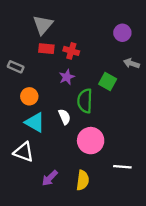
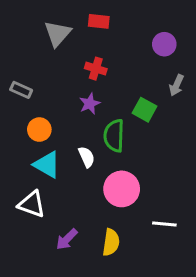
red rectangle: (46, 49) -> (99, 21), moved
gray arrow: (131, 63) -> (176, 85), turned -84

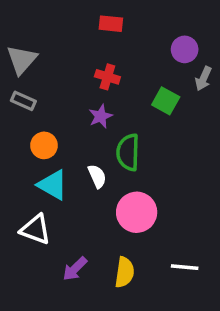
gray triangle: (58, 34) -> (22, 60), moved
gray arrow: (176, 85) -> (203, 79), moved
green square: (144, 110) -> (166, 101), moved
white line: (164, 224) -> (185, 267), moved

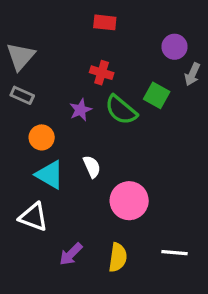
purple star: (101, 116) -> (81, 110), moved
green semicircle: (128, 152) -> (121, 110), moved, turned -52

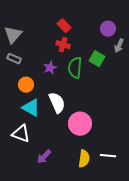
red rectangle: (105, 22) -> (64, 26), moved, turned 40
green semicircle: (121, 110) -> (75, 68), turned 55
white semicircle: (92, 167) -> (57, 103), size x1.5
yellow semicircle: (118, 257) -> (84, 159), moved

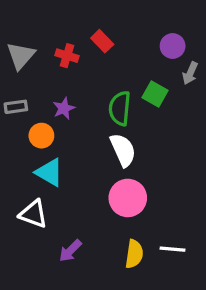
red cross: (63, 45) -> (67, 56), moved
gray rectangle: (14, 59) -> (16, 107), moved, turned -32
purple star: (50, 68) -> (64, 108), moved
white semicircle: (57, 103) -> (123, 150), moved

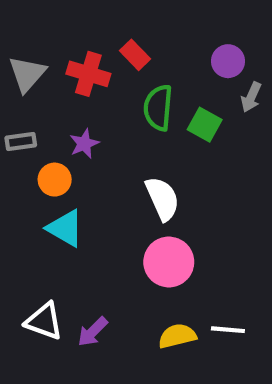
red cross: (67, 56) -> (88, 74), size x1.4
green semicircle: (120, 108) -> (158, 108), moved
white triangle: (33, 214) -> (44, 321), moved
yellow semicircle: (134, 254) -> (177, 336), turned -112

